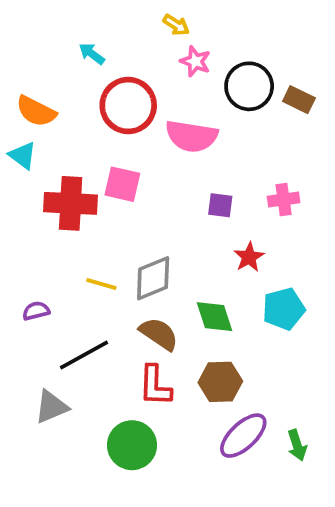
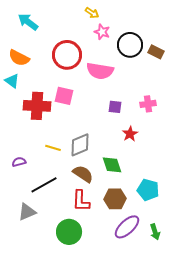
cyan arrow: (92, 54) -> (28, 22), moved, size x1.5
cyan pentagon: (284, 309) -> (148, 190), moved, turned 30

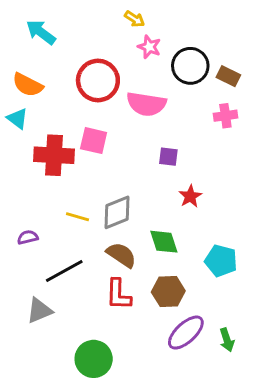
pink cross: (148, 104) -> (225, 116), moved
cyan pentagon: (148, 190) -> (221, 261), moved
green circle: (69, 232) -> (94, 359), moved

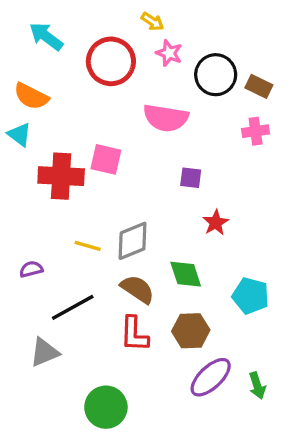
red circle: (98, 80) -> (111, 61), moved

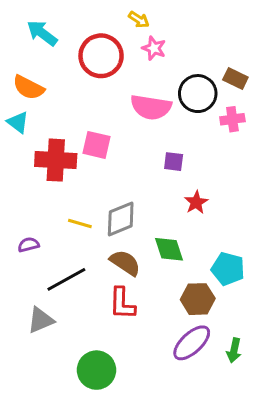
black circle: (216, 75) -> (198, 94), moved
brown hexagon: (191, 331) -> (198, 299), moved
green arrow: (257, 386) -> (234, 350), turned 30

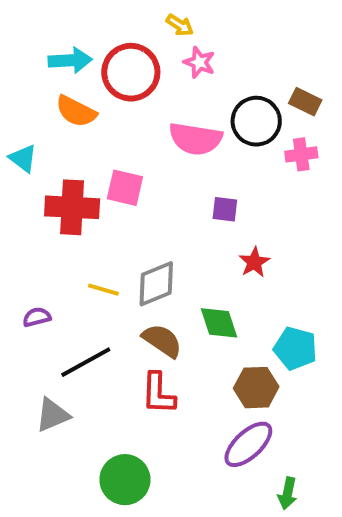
cyan arrow: (42, 33) -> (70, 60), moved, turned 140
orange semicircle: (29, 88) -> (76, 111), moved
green arrow: (234, 350) -> (288, 493), moved

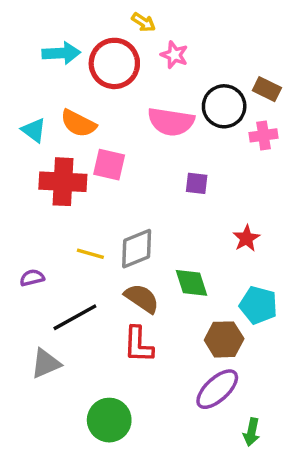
yellow arrow: (180, 25) -> (143, 22), moved
orange semicircle: (76, 111) -> (78, 123), moved
cyan triangle: (23, 158) -> (34, 130), moved
red star: (254, 262) -> (246, 238), moved

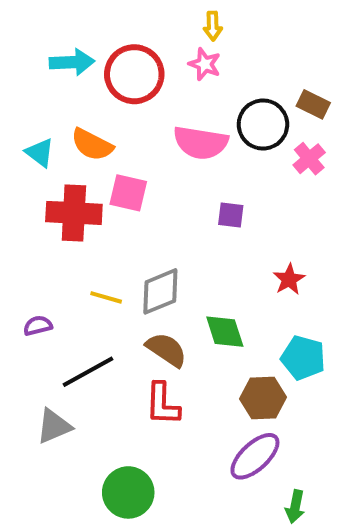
yellow arrow: (143, 22) -> (213, 26), moved, turned 55
pink cross: (264, 135) -> (309, 159), turned -32

